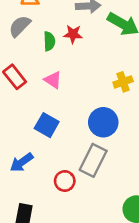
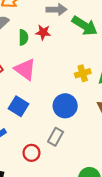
pink triangle: (53, 80) -> (25, 69), size x1.5
gray rectangle: (93, 160) -> (56, 137), size x0.7

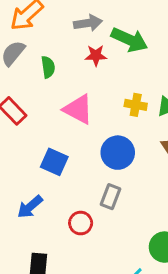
red star: (43, 32) -> (96, 55), moved
pink triangle: (25, 69) -> (78, 109), moved
yellow cross: (83, 73) -> (136, 105), turned 35

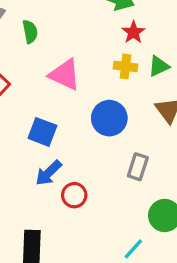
red star: (96, 55) -> (133, 32), moved, turned -30
gray rectangle: (111, 197) -> (138, 167), moved
blue arrow: (30, 207) -> (49, 173), moved

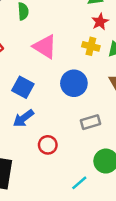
gray rectangle: (138, 167) -> (91, 122), turned 48
red circle: (74, 195) -> (48, 145), moved

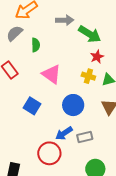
blue arrow: (23, 118) -> (64, 133), moved
red circle: (48, 145) -> (49, 153), size x1.5

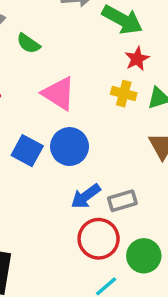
green semicircle: (36, 45) -> (28, 43), turned 128
blue circle: (73, 105) -> (70, 147), moved
red circle: (49, 153) -> (99, 239), moved

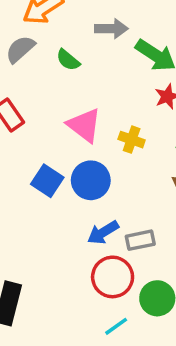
green semicircle: (28, 43) -> (68, 60), moved
yellow cross: (124, 94) -> (132, 140), moved

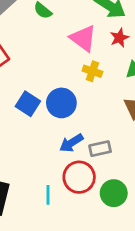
pink triangle: (84, 125) -> (83, 38), moved
cyan line: (116, 326) -> (48, 195), moved, turned -54

